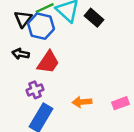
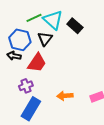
black triangle: (23, 19) -> (45, 39), moved
blue hexagon: (41, 26) -> (20, 40), moved

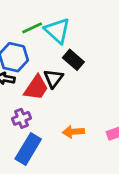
black rectangle: (75, 26) -> (73, 60), moved
black triangle: (45, 39) -> (53, 78), moved

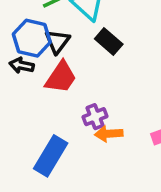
black triangle: (53, 78) -> (57, 41), moved
purple cross: (22, 118) -> (95, 117), moved

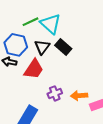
black triangle: (57, 41) -> (42, 47), moved
orange arrow: (109, 134) -> (79, 96), moved

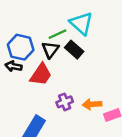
green line: (31, 22) -> (58, 34), moved
cyan triangle: (51, 24) -> (81, 23), moved

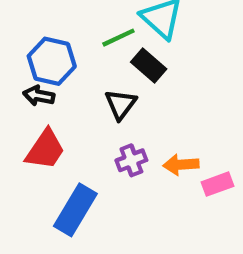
black triangle: (50, 50) -> (121, 104), moved
red trapezoid: (41, 75) -> (45, 150), moved

